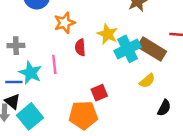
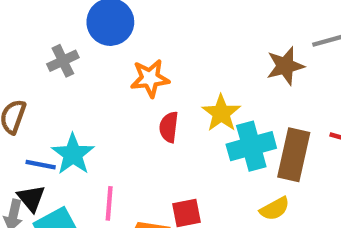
gray cross: (16, 46) -> (63, 61), moved, turned -35
brown rectangle: (152, 49) -> (294, 155), turned 60
pink line: (54, 64) -> (109, 203), moved

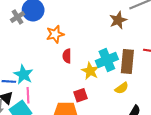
gray cross: (63, 61) -> (18, 17), moved
yellow star: (221, 113) -> (90, 71), moved
pink line: (109, 203) -> (28, 95), moved

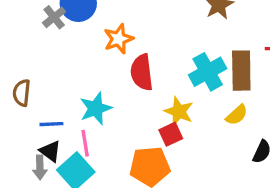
red semicircle: (67, 56) -> (142, 72), size x1.5
yellow star: (90, 71) -> (179, 111), moved
cyan star: (23, 75) -> (96, 108), moved, turned 30

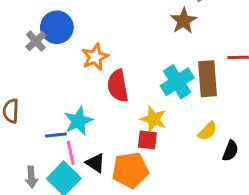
yellow semicircle: (237, 115) -> (208, 131), moved
blue line: (51, 124) -> (56, 135), moved
red square: (171, 134) -> (147, 140), turned 35
black triangle: (50, 151) -> (95, 163), moved

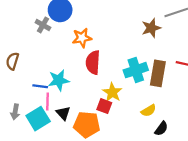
gray cross: (36, 41) -> (43, 25), moved, turned -32

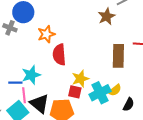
cyan cross: (136, 70) -> (100, 93), moved
yellow star: (112, 92) -> (80, 79), turned 30
black triangle: (63, 113) -> (39, 104), size x1.5

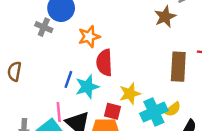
cyan star: (31, 75) -> (87, 87), moved
blue line: (15, 83) -> (68, 79), moved, turned -72
red square: (75, 92) -> (113, 111), moved

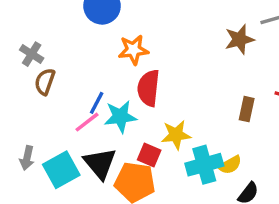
gray cross: (44, 27) -> (32, 54), moved
brown rectangle: (178, 67) -> (247, 109), size x0.6
brown semicircle: (14, 71) -> (45, 82), moved
pink line: (59, 112) -> (87, 122), moved, turned 48

